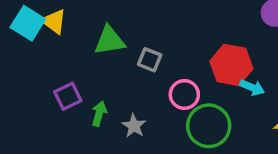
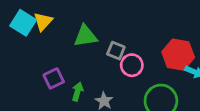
yellow triangle: (54, 21) -> (43, 21), turned 36
pink circle: (184, 94) -> (132, 65), moved

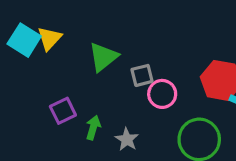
green triangle: (85, 36) -> (103, 57), turned -30
gray square: (116, 51) -> (142, 75), turned -36

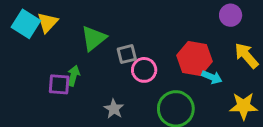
purple square: (63, 111) -> (59, 84), turned 30
green arrow: (93, 128) -> (73, 76), moved

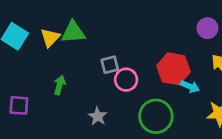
yellow triangle: (48, 22) -> (50, 38), moved
green triangle: (94, 38) -> (73, 32), moved, turned 35
purple square: (59, 84) -> (19, 105), moved

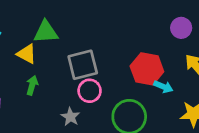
yellow triangle: (50, 38) -> (27, 54), moved, turned -45
gray square: (110, 65) -> (83, 65), size x1.6
pink circle: (126, 80) -> (90, 91), moved

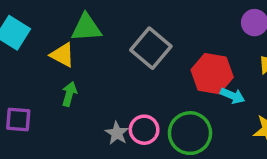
gray square: (83, 65) -> (151, 48), moved, turned -36
pink circle: (90, 91) -> (144, 130), moved

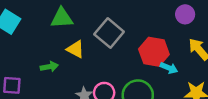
yellow triangle: (62, 55) -> (75, 49), moved
green arrow: (69, 94) -> (49, 67), turned 63

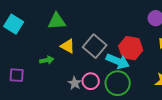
gray square: (109, 33) -> (95, 46), moved
cyan arrow: (169, 68) -> (118, 61), moved, size x1.6

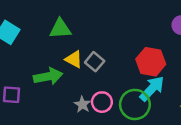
gray square: (95, 46) -> (95, 62), moved, size x0.7
green arrow: (47, 60) -> (48, 76), size x1.6
cyan arrow: (118, 61) -> (152, 89), moved, turned -70

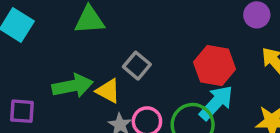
yellow triangle: (74, 59) -> (108, 91), moved

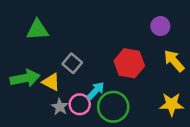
cyan arrow: (216, 103) -> (96, 91), moved, size x0.7

